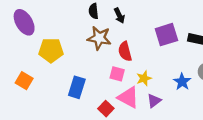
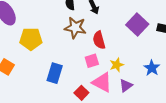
purple square: (166, 35) -> (137, 25), turned -30
pink square: (117, 74) -> (92, 61), turned -32

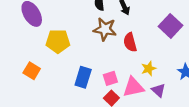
pink square: (92, 61) -> (110, 78), moved
pink triangle: (102, 82) -> (133, 87), turned -40
purple triangle: (126, 86) -> (158, 90), turned -40

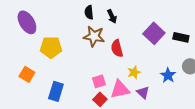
blue rectangle: (83, 77) -> (56, 91), moved

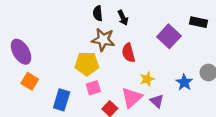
purple ellipse: (27, 22) -> (21, 52), moved
black rectangle: (181, 37) -> (199, 22), moved
yellow pentagon: (51, 47) -> (87, 64), moved
pink square: (99, 81) -> (93, 88), moved
pink triangle: (120, 89) -> (132, 98), turned -30

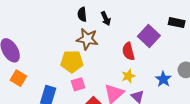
red semicircle: (128, 53) -> (128, 51), moved

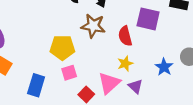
purple square: (149, 36) -> (148, 19), turned -30
brown star: (87, 39) -> (93, 26), moved

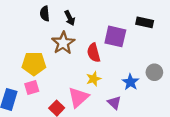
brown star: (93, 26) -> (63, 43), turned 30
pink square: (69, 73) -> (32, 87), moved
purple triangle: (135, 86) -> (114, 103), moved

